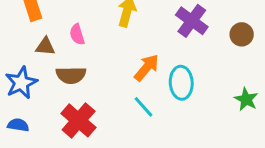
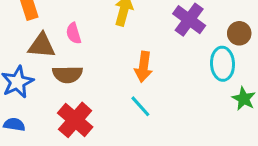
brown triangle: (45, 46) -> (42, 45), size x1.4
orange arrow: (146, 68) -> (143, 67), turned 148
cyan ellipse: (181, 83) -> (223, 64), moved

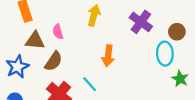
brown semicircle: (67, 74) -> (54, 61), turned -55
cyan line: (140, 106) -> (90, 84), moved

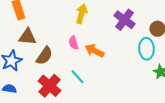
pink semicircle: (58, 32) -> (73, 43), moved
orange arrow: (108, 56) -> (94, 51), turned 108

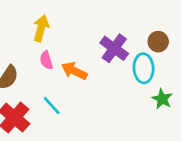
yellow arrow: (81, 14) -> (41, 28), moved
purple cross: (124, 20) -> (114, 48), moved

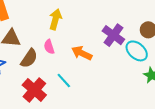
pink semicircle: (46, 60) -> (49, 47), moved
cyan ellipse: (144, 68) -> (137, 51), turned -45

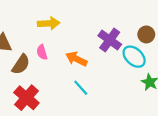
yellow arrow: (55, 19) -> (49, 23), turned 72
cyan line: (64, 80) -> (81, 88), moved

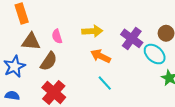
yellow arrow: (49, 23) -> (92, 31), moved
pink semicircle: (42, 52) -> (57, 36), moved

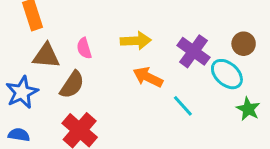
cyan line: (105, 83) -> (183, 106), moved

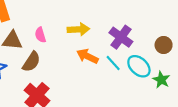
brown circle: (244, 44) -> (164, 45), moved
cyan ellipse: (227, 74) -> (139, 66), moved
cyan line: (183, 106) -> (113, 63), moved

